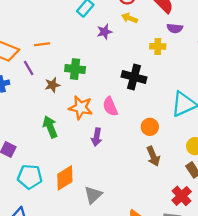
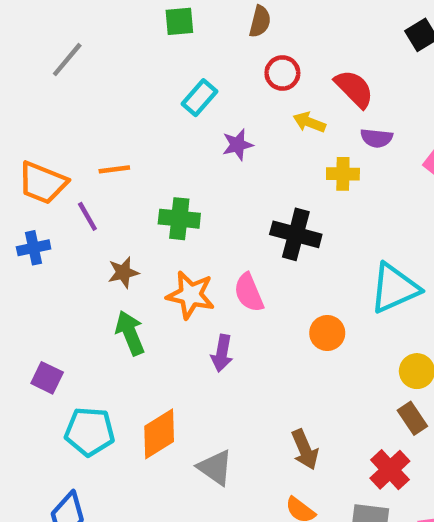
yellow arrow: (129, 18) -> (309, 122), moved
brown star: (52, 85) -> (123, 272), moved
brown arrow: (153, 156) -> (305, 450), moved
gray triangle: (93, 195) -> (215, 467), turned -42

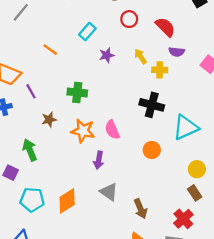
yellow arrow: (309, 122) -> (140, 56), moved, turned 35
orange line: (114, 169) -> (50, 50), moved, turned 42
black cross: (296, 234) -> (152, 105), moved
green arrow: (130, 333) -> (30, 150), moved
gray triangle: (215, 467) -> (109, 192), moved

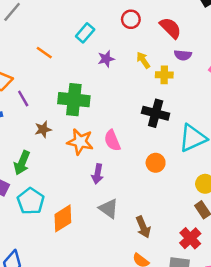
green cross: (77, 92) -> (74, 100), size x1.4
green arrow: (30, 150) -> (22, 163), turned -135
cyan pentagon: (32, 200) -> (31, 201), moved, turned 30

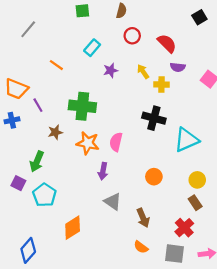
pink semicircle: (112, 141) -> (116, 142), turned 36
orange circle: (156, 163) -> (154, 177), moved
orange diamond: (63, 218) -> (73, 228), moved

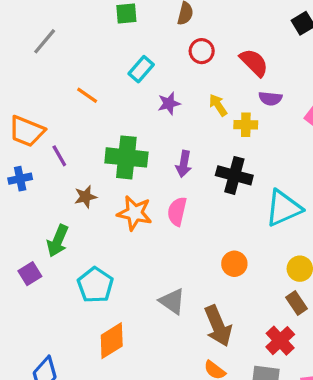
purple arrow: (103, 171) -> (184, 164), moved
purple square: (18, 183) -> (30, 274), turned 32
cyan pentagon: (44, 195) -> (95, 285), moved
brown arrow: (143, 218) -> (218, 326), size x1.4

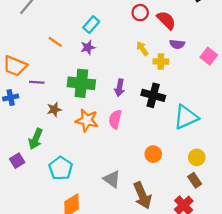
red circle: (202, 51) -> (140, 13), moved
purple star: (169, 103) -> (88, 47), moved
purple line: (59, 156) -> (37, 82), turned -56

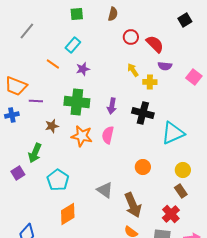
cyan rectangle: (91, 25) -> (73, 45), moved

